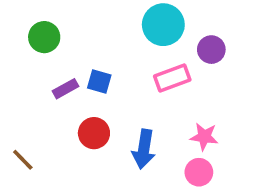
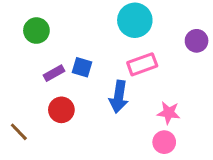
purple circle: (211, 50) -> (197, 41), moved
red circle: (94, 133) -> (61, 110), moved
blue arrow: (144, 149) -> (119, 97), moved

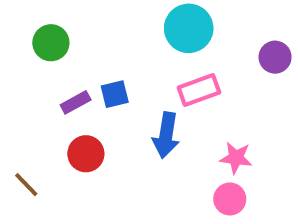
blue square: (82, 67) -> (115, 94), turned -30

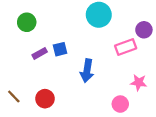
pink rectangle: (199, 90) -> (126, 47), moved
red circle: (86, 154) -> (45, 99), moved
pink star: (236, 158) -> (139, 83), moved

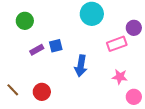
pink star: (139, 83) -> (120, 77), moved
pink circle: (120, 104) -> (134, 97), moved

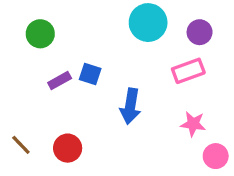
purple circle: (134, 28) -> (200, 32), moved
blue square: (56, 46) -> (90, 74), turned 32

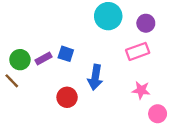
green circle: (40, 34) -> (20, 60), moved
brown line: (21, 145) -> (12, 81), moved
red circle: (68, 148) -> (67, 97), moved

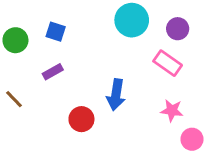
pink rectangle: (138, 51) -> (168, 63), turned 55
blue square: (66, 54) -> (56, 32), moved
green circle: (20, 60) -> (15, 40), moved

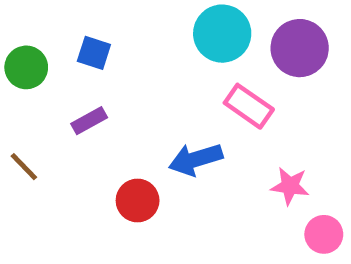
purple circle: (178, 29) -> (300, 48), size x1.5
pink rectangle: (168, 63) -> (249, 106), moved
blue arrow: (116, 95) -> (196, 159), turned 64

